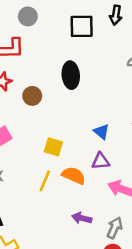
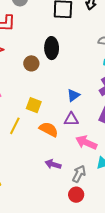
brown circle: (32, 96) -> (31, 63), moved
blue triangle: (101, 132) -> (73, 95), turned 40
yellow line: (45, 181) -> (15, 126), moved

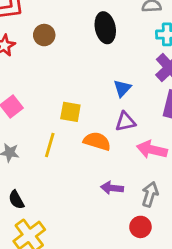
black ellipse: (52, 48) -> (105, 28), moved
brown circle: (31, 63) -> (44, 35), moved
red circle: (76, 195) -> (140, 227), moved

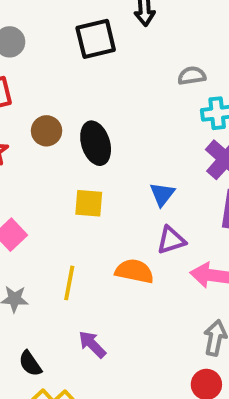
black ellipse: (105, 28) -> (96, 143), moved
yellow square: (70, 112) -> (89, 203), moved
purple arrow: (112, 188) -> (92, 344), moved, turned 45

